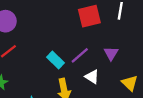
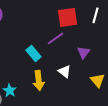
purple line: (80, 55) -> (56, 38), moved

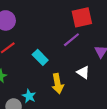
cyan rectangle: (34, 53) -> (40, 57), moved

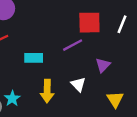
cyan rectangle: (40, 57) -> (34, 58), turned -56

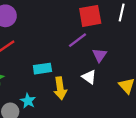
cyan rectangle: (34, 58) -> (42, 69), moved
purple triangle: (103, 65) -> (100, 55), moved

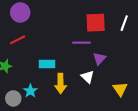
purple line: (78, 40) -> (82, 43), turned 30

